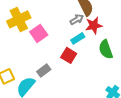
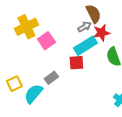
cyan rectangle: (78, 38) -> (85, 46), size x1.6
red square: (69, 55) -> (76, 63), turned -35

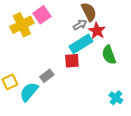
red star: (101, 33) -> (97, 31), turned -30
pink square: (46, 41) -> (42, 15), moved

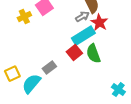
yellow cross: (22, 25) -> (24, 17), size x0.6
green semicircle: (109, 55) -> (93, 54), moved
red square: (72, 61) -> (74, 53), turned -35

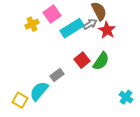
cyan rectangle: (83, 36) -> (72, 28), moved
green semicircle: (93, 54) -> (101, 61), turned -126
yellow square: (12, 74) -> (20, 100), moved, turned -35

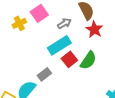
gray arrow: (90, 24) -> (64, 23), moved
cyan rectangle: (72, 28) -> (59, 45), moved

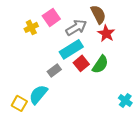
gray arrow: (64, 23) -> (76, 27), size x1.5
gray rectangle: (44, 74) -> (54, 70), moved

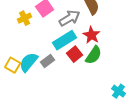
red star: (106, 33) -> (92, 35), moved
cyan semicircle: (38, 94) -> (29, 62), moved
yellow square: (19, 103) -> (13, 65), moved

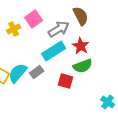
red square: (75, 54) -> (66, 81), moved, turned -35
green semicircle: (94, 55) -> (83, 66), turned 36

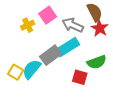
gray arrow: (59, 29) -> (73, 25), turned -125
red star: (81, 46) -> (100, 28), moved
gray rectangle: (37, 72) -> (51, 55), moved, size x1.5

